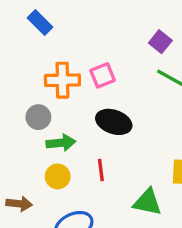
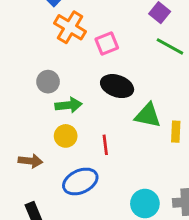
orange cross: (62, 80) -> (70, 27), moved, turned 32
red line: (101, 170) -> (105, 145), moved
green triangle: (147, 202) -> (148, 115), moved

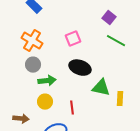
orange cross: (70, 27) -> (32, 41), moved

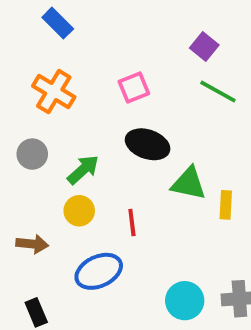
gray circle: (33, 65) -> (32, 154), moved
green arrow: (47, 81) -> (83, 170), turned -36

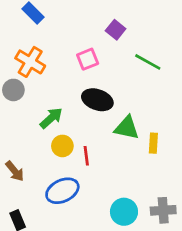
purple square: (204, 47) -> (116, 30), moved
gray circle: (32, 154) -> (13, 90), moved
yellow circle: (79, 211) -> (62, 146), moved
brown arrow: (32, 244) -> (15, 171), turned 45

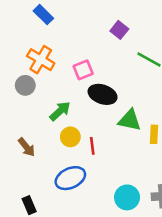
pink square: (88, 59) -> (83, 70), moved
brown arrow: (15, 171) -> (27, 147), moved

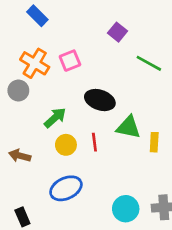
pink square: (83, 70) -> (70, 61), moved
red line: (92, 146) -> (94, 142), moved
brown arrow: (27, 147) -> (20, 156), turned 144

